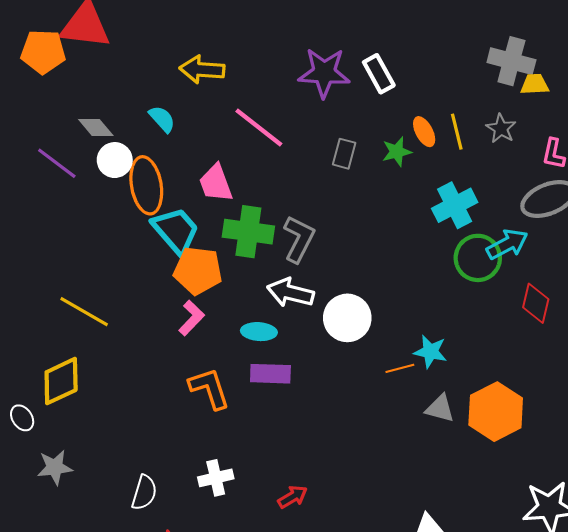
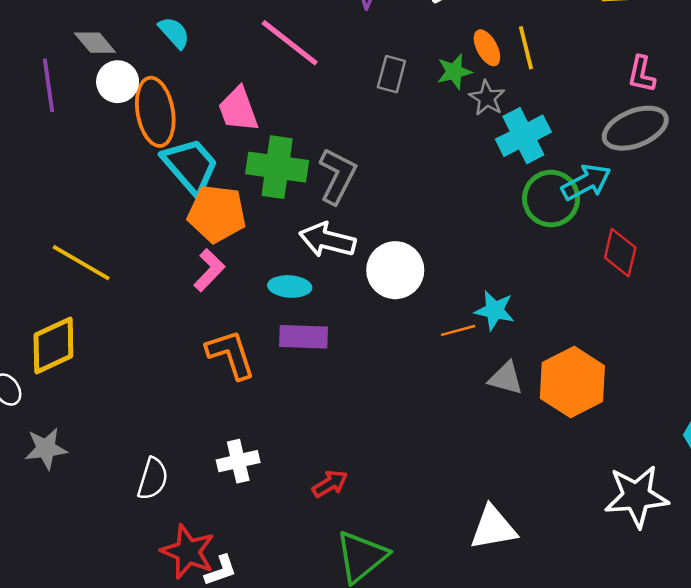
gray star: (501, 128) -> (487, 98), moved
purple line: (57, 163) -> (48, 85), turned 45

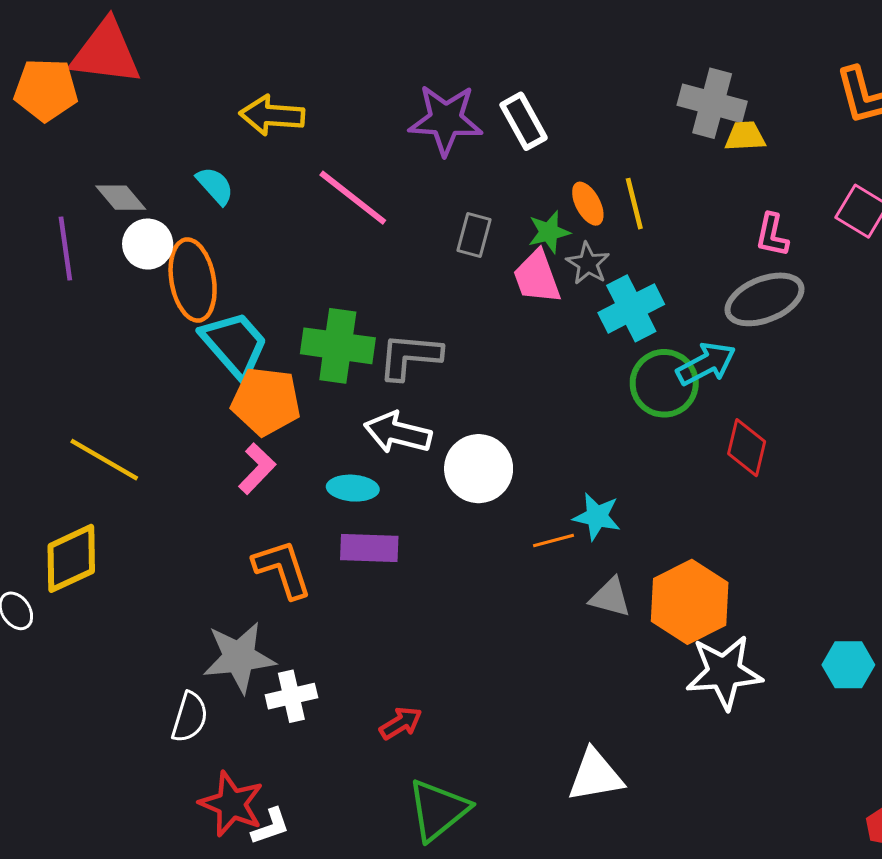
pink trapezoid: (238, 109) -> (537, 277), moved
gray L-shape: (337, 176) -> (410, 356), turned -112
gray star: (46, 449) -> (239, 657), moved, size x1.4
white star: (636, 496) -> (724, 672), moved

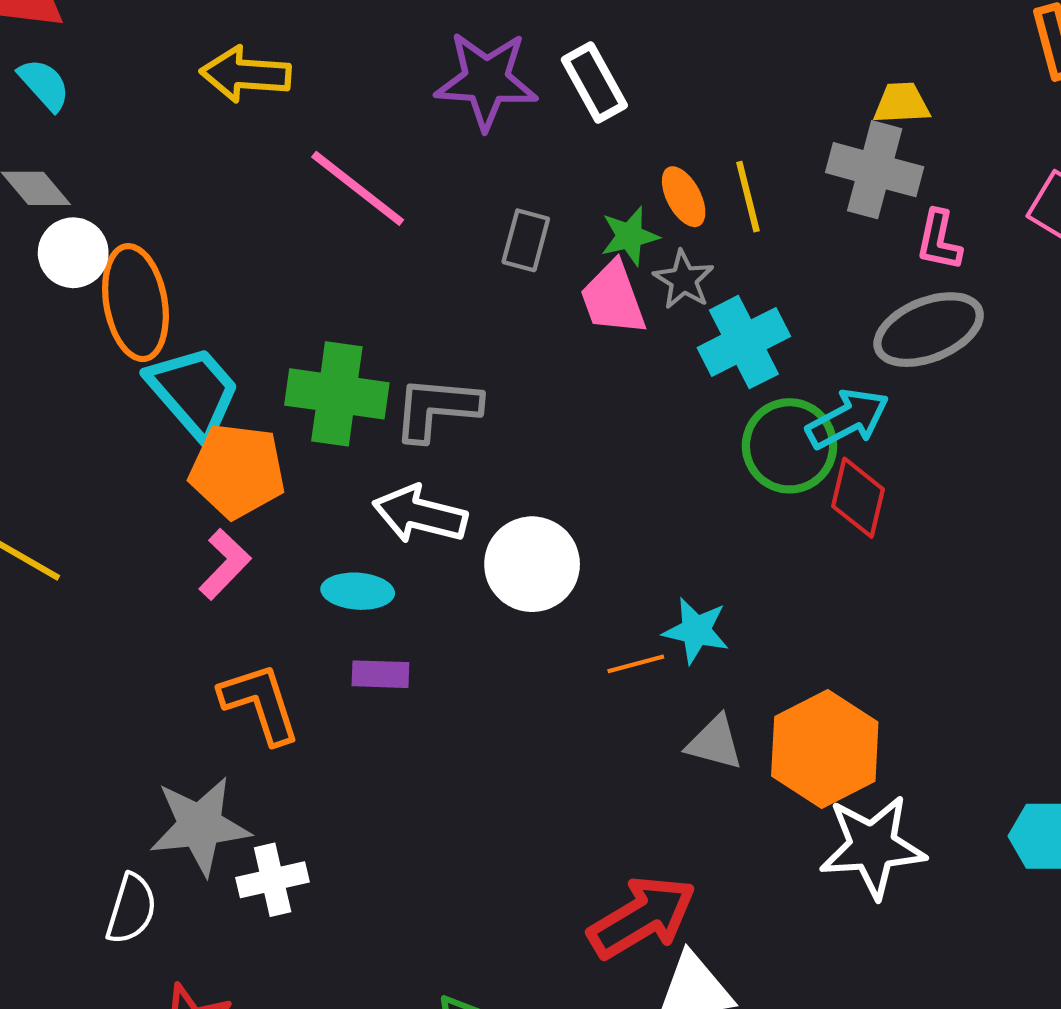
gray cross: (712, 103) -> (875, 170), moved
cyan semicircle: (215, 186) -> (44, 85), moved
red diamond: (747, 448) -> (858, 498), moved
purple rectangle: (369, 548) -> (380, 674), size x0.7
red arrow: (401, 723) -> (642, 917), moved, size x1.8

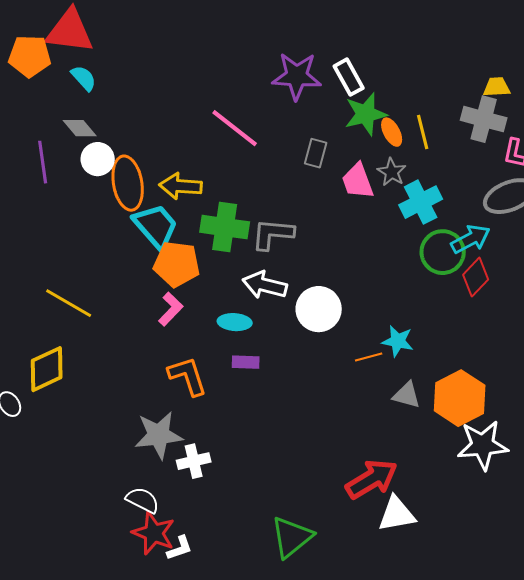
yellow arrow: (246, 74) -> (181, 186), moved
green star: (630, 236) -> (366, 114), moved, size x1.5
red diamond: (858, 498) -> (476, 277), turned 30
white semicircle: (131, 909) -> (143, 500), moved, turned -80

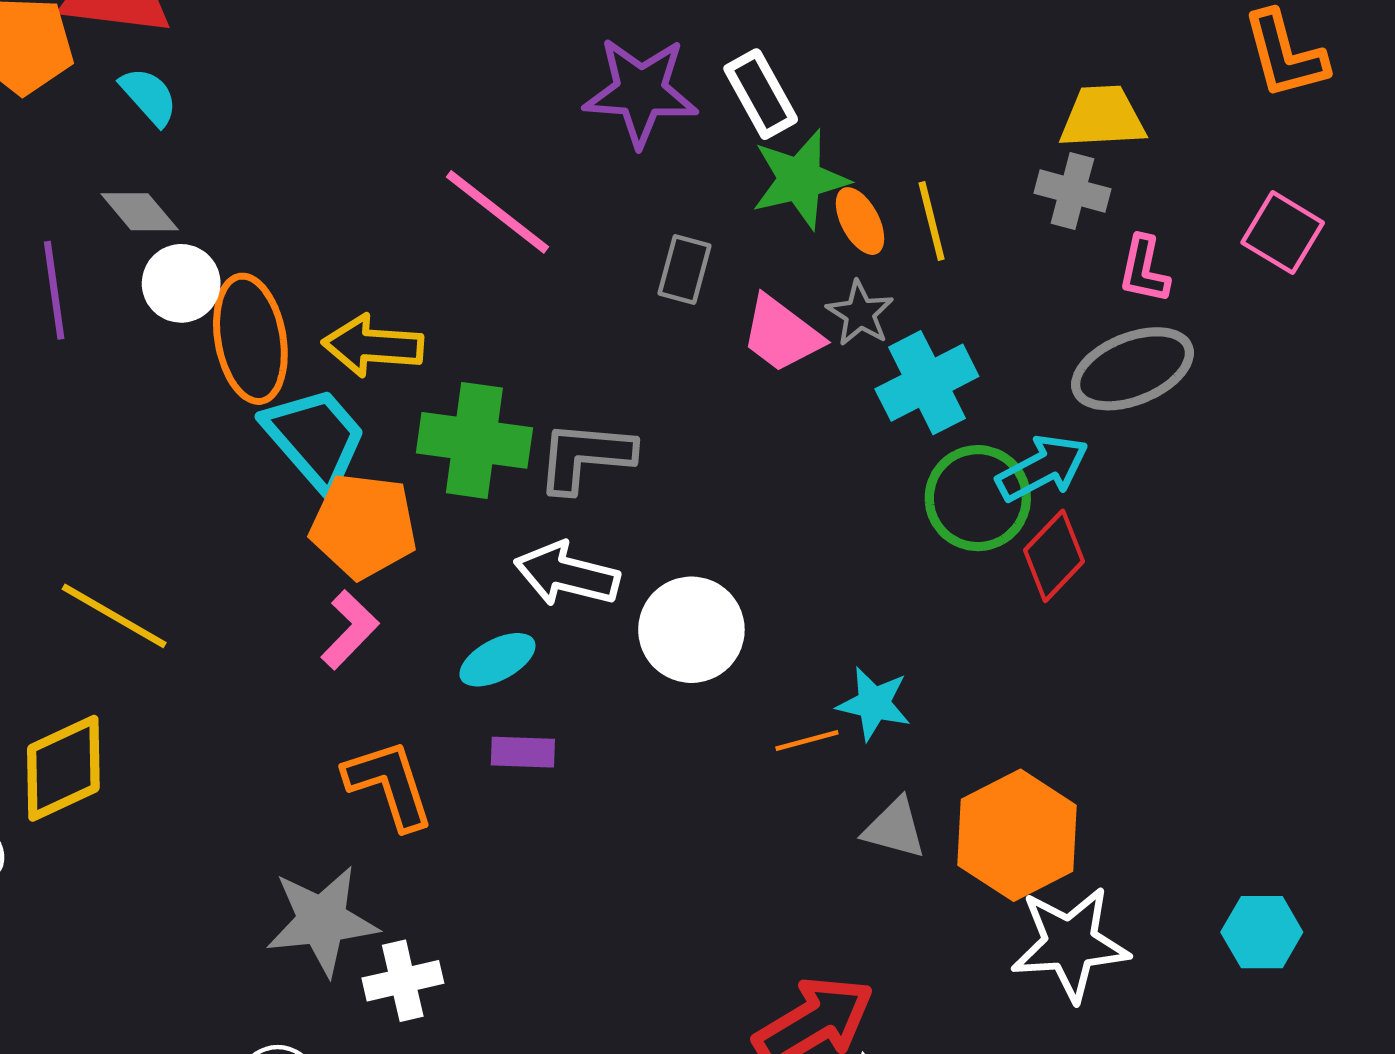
yellow trapezoid: (497, 87) -> (1102, 117), size x1.4
gray cross: (484, 119) -> (1072, 191), size x0.7
pink trapezoid: (358, 181) -> (782, 334), turned -33
cyan ellipse: (235, 322) -> (497, 660), turned -32

